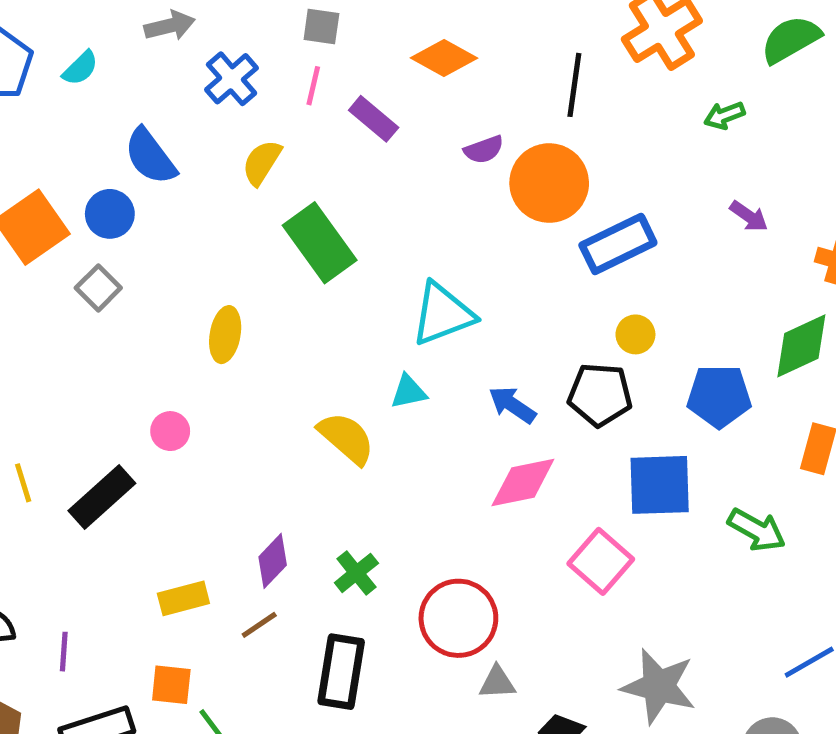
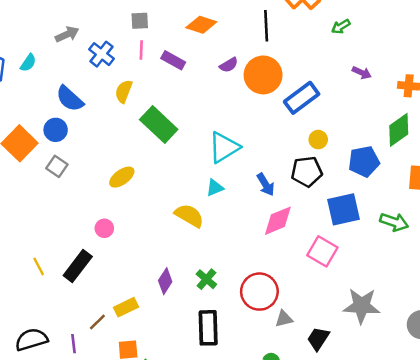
yellow ellipse: (225, 335) -> (122, 177), turned 55
blue arrow: (512, 405) -> (266, 184), turned -145
brown line: (259, 625) -> (97, 322), moved

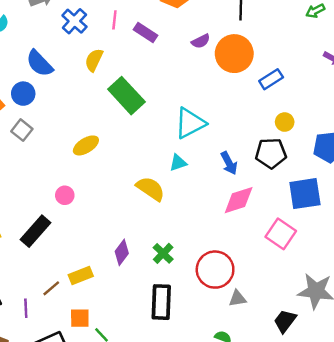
blue rectangle: (302, 98) -> (271, 79), size x0.7
black trapezoid: (318, 339) -> (285, 321), moved

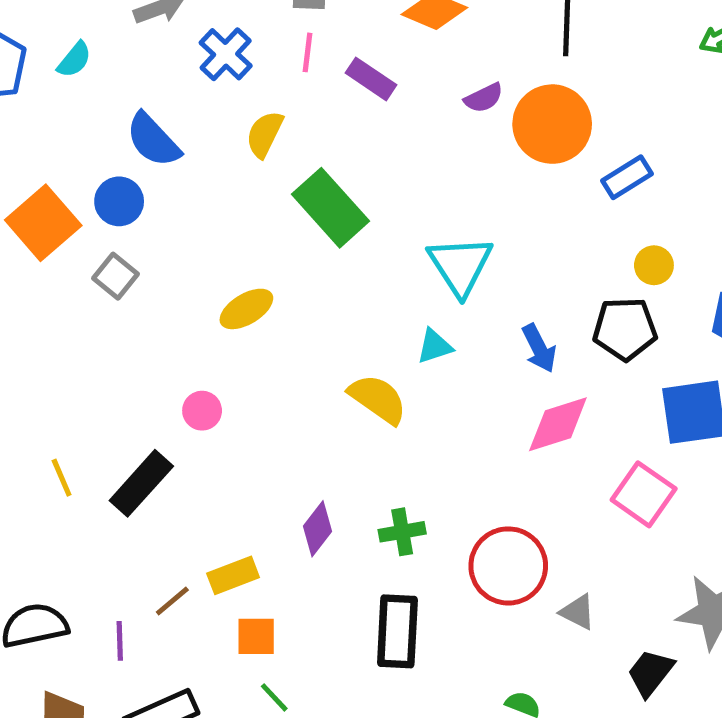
cyan triangle: (190, 123) -> (460, 265), turned -36
green cross: (163, 253) -> (402, 532), turned 35
gray triangle: (238, 298) -> (578, 612), moved, turned 36
orange square: (80, 318) -> (256, 636), moved

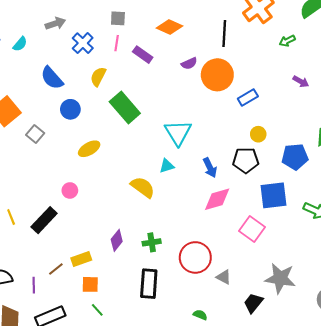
blue circle: (119, 201) -> (70, 109), moved

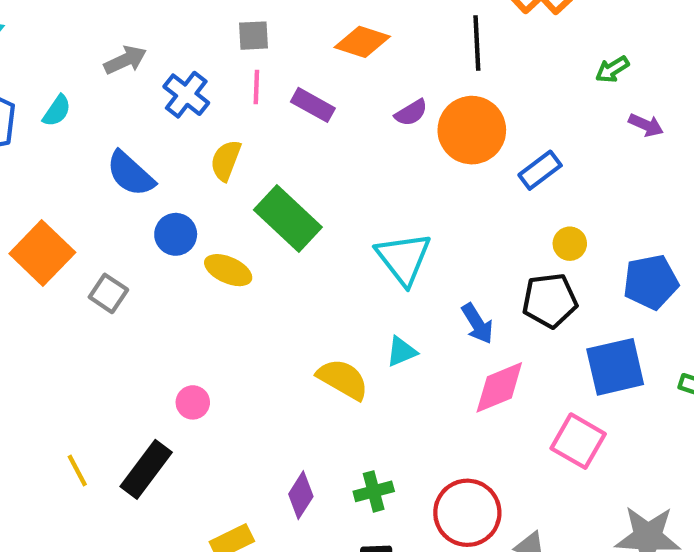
green arrow: (287, 41) -> (612, 69), moved
yellow ellipse: (89, 149) -> (228, 270), moved, turned 60
cyan triangle: (167, 166) -> (401, 352), moved

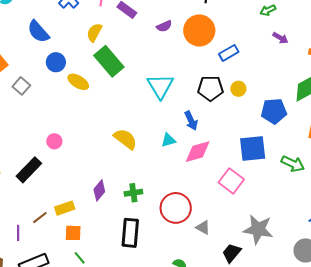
purple semicircle: (411, 113) -> (164, 26), moved
yellow semicircle: (226, 160) -> (94, 32), moved
black pentagon: (550, 300) -> (210, 88), moved
cyan triangle: (401, 352) -> (168, 140), moved

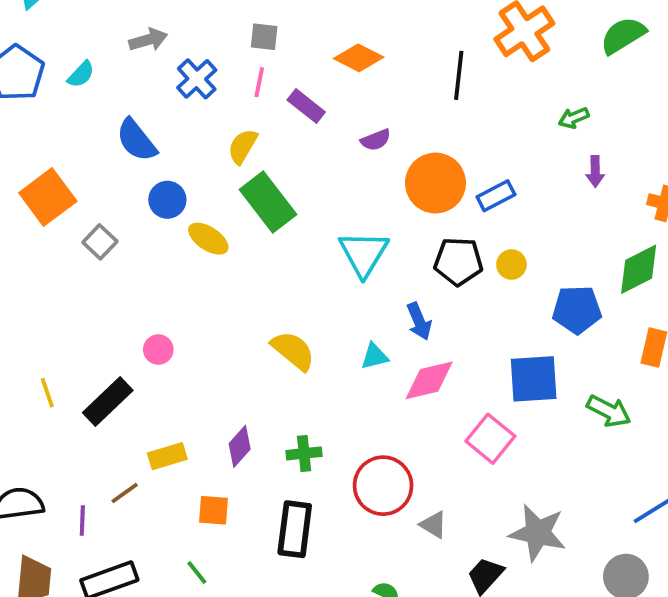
orange circle: (199, 30) -> (435, 183), moved
purple arrow: (280, 38) -> (595, 171), turned 56
yellow rectangle: (65, 208) -> (167, 456), moved
orange square: (73, 233) -> (214, 510), moved

